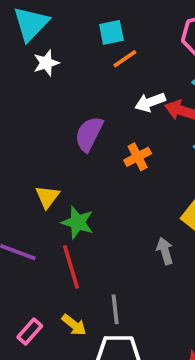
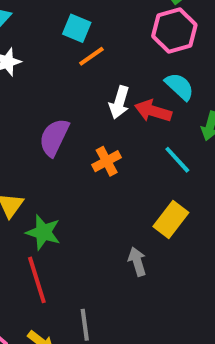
cyan square: (111, 32) -> (77, 28), turned 35
white arrow: (150, 102) -> (119, 102), turned -52

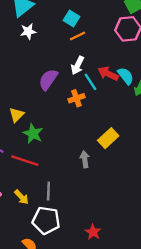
cyan semicircle: (179, 86) -> (126, 76), moved
white arrow: (119, 102) -> (78, 65), moved
cyan line: (177, 160) -> (90, 82), moved
red line: (37, 280) -> (25, 161), turned -64

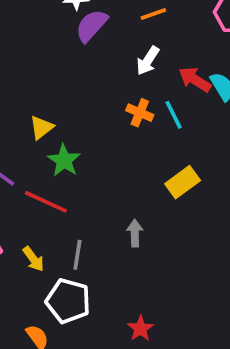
purple semicircle: (48, 80) -> (91, 26), moved
cyan line: (90, 82) -> (174, 115), moved
orange cross: (76, 98) -> (140, 113), turned 35
gray arrow: (85, 159) -> (135, 233), moved

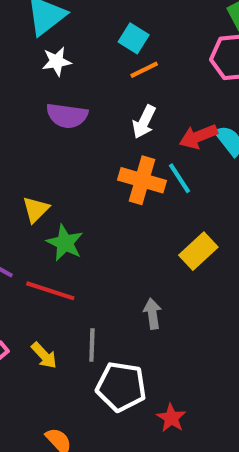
purple semicircle: (91, 26) -> (67, 116), moved, turned -117
red arrow: (195, 80) -> (198, 136), turned -48
orange cross: (140, 113) -> (142, 180), size x1.5
white pentagon: (68, 301) -> (121, 387), moved

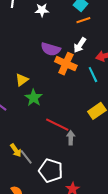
purple semicircle: (67, 116) -> (51, 49), moved
orange cross: (142, 180) -> (66, 64), moved
red line: (50, 291) -> (57, 125), moved
gray line: (92, 345) -> (26, 157), moved, turned -49

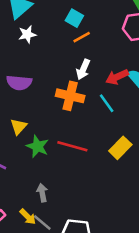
purple semicircle: (51, 49) -> (19, 83), moved
red line: (57, 125) -> (72, 146), moved
gray arrow: (71, 138) -> (42, 193), moved

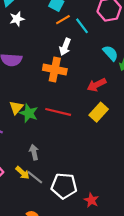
red arrow: (117, 77) -> (97, 85), moved
cyan line: (107, 103) -> (82, 26), moved
yellow triangle: (18, 127) -> (16, 108), moved

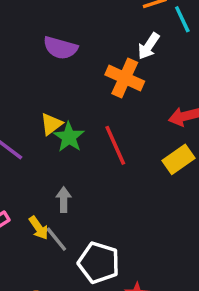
red line: (58, 112) -> (115, 145), turned 40

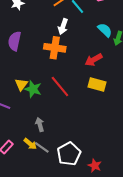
purple semicircle: (60, 48) -> (15, 41), turned 102
yellow rectangle: (178, 159) -> (97, 85), turned 66
white pentagon: (99, 263) -> (69, 154), turned -30

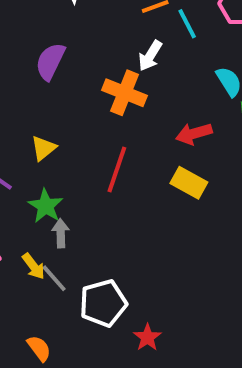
red line: (60, 86) -> (117, 169), turned 45
green star: (33, 89) -> (46, 206), moved

